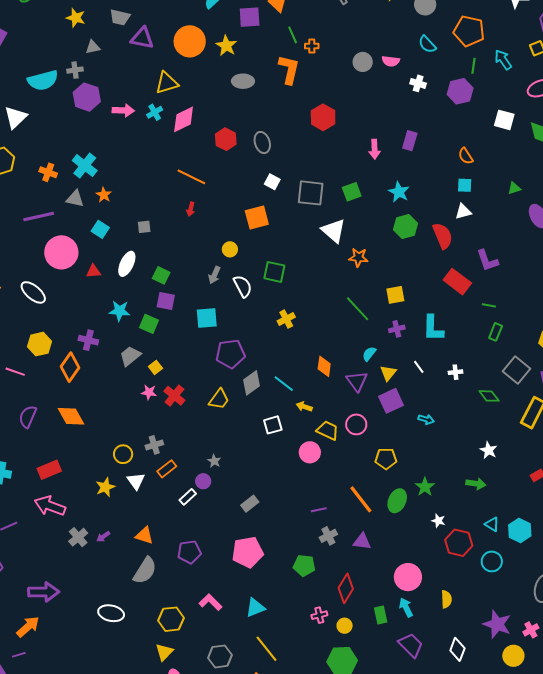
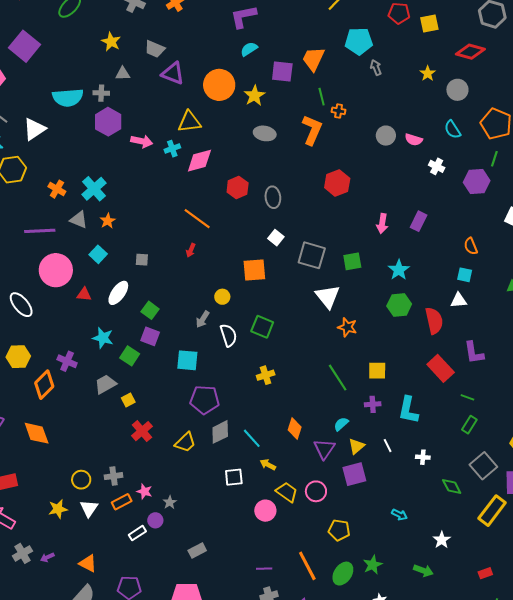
pink star: (149, 392) -> (144, 491), moved
cyan arrow: (426, 419) -> (399, 515), moved

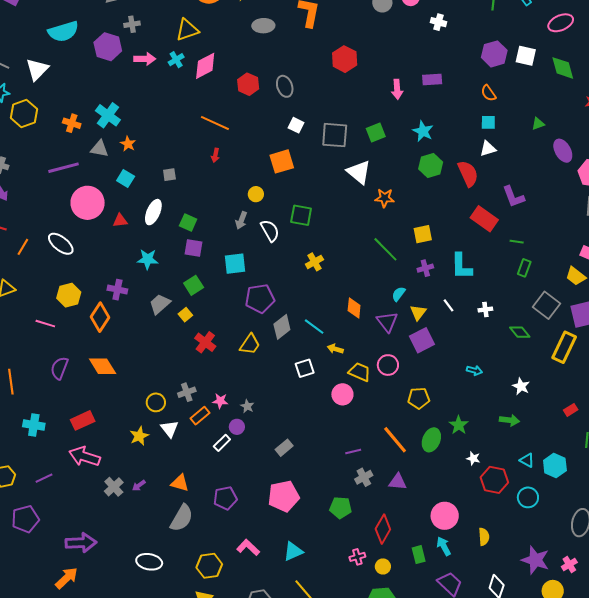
gray cross: (101, 93) -> (132, 24), moved
purple hexagon: (477, 181) -> (494, 54), moved
purple rectangle: (419, 221) -> (432, 80), turned 72
green square: (130, 356) -> (194, 285), moved, turned 36

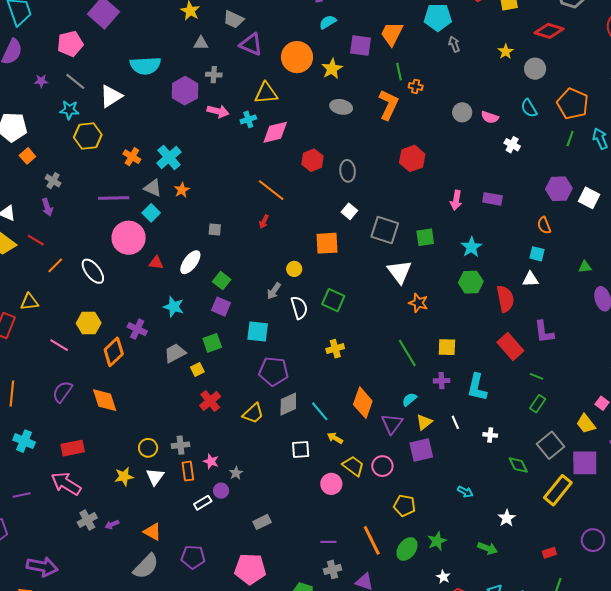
cyan square: (126, 178) -> (151, 213), moved
orange diamond: (354, 308) -> (363, 403), size x1.4
orange rectangle: (200, 416) -> (188, 471), turned -72

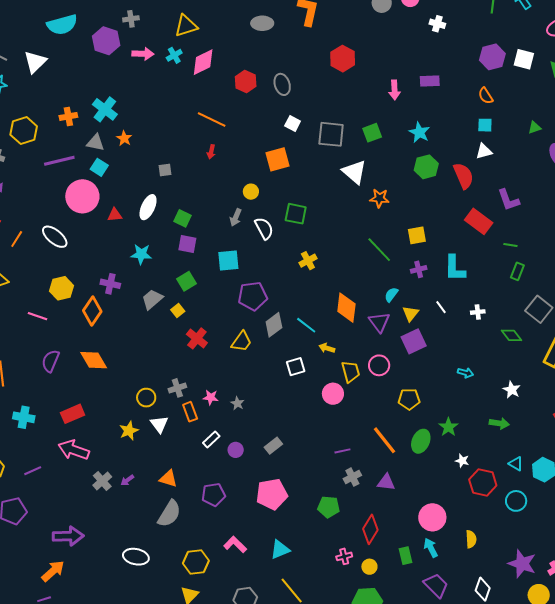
yellow hexagon: (88, 136) -> (24, 131), moved
orange cross: (132, 157) -> (68, 116), turned -30
yellow trapezoid: (353, 466) -> (351, 372), turned 50
purple circle: (221, 491) -> (236, 450), moved

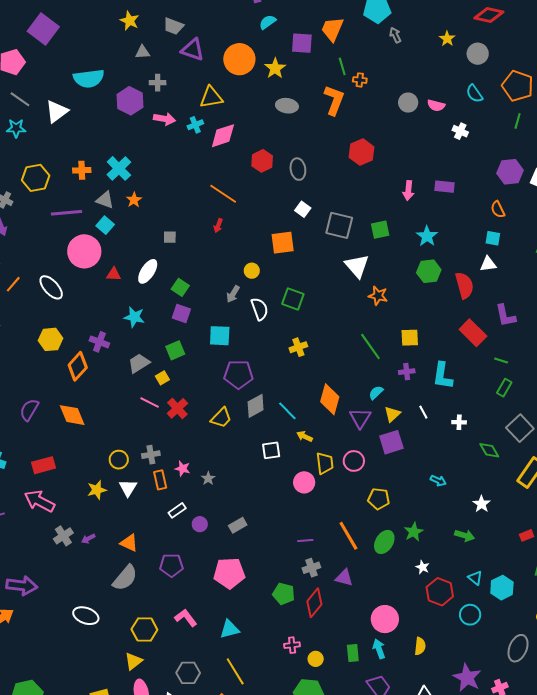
pink line: (37, 316) -> (150, 403), moved
red diamond: (370, 529) -> (314, 603), moved

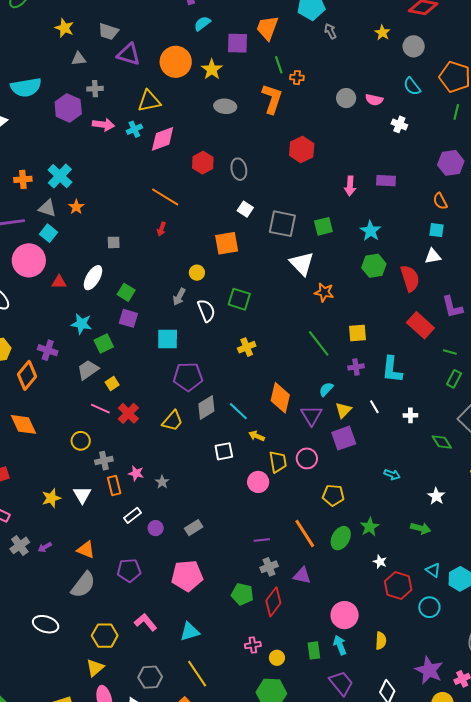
green square: (175, 350) -> (104, 344), moved
yellow circle: (119, 460) -> (81, 441), moved

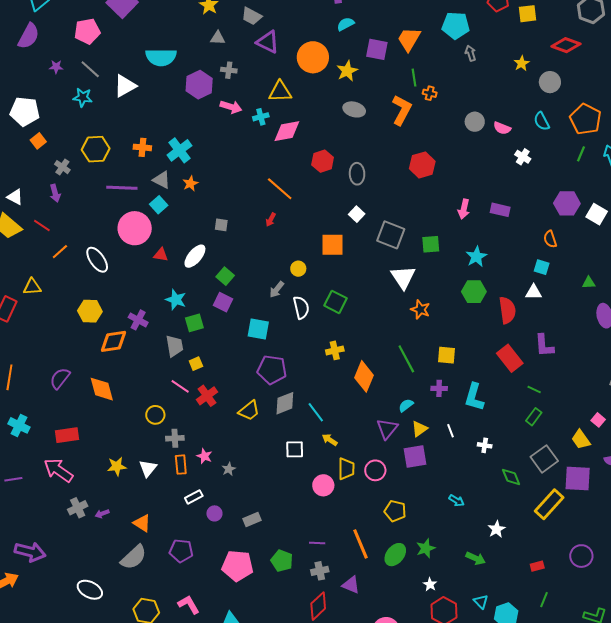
gray trapezoid: (88, 370) -> (174, 346), turned 105
orange diamond: (27, 375) -> (113, 341), turned 32
orange diamond: (280, 398) -> (364, 376), moved
green pentagon: (242, 594) -> (282, 561), moved

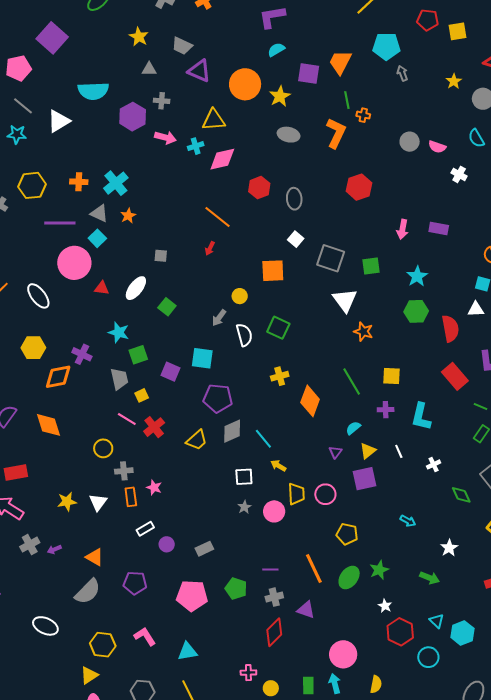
purple square: (223, 302) -> (171, 372), moved
purple triangle: (387, 429) -> (335, 452), size x0.6
white cross: (485, 445) -> (434, 464), turned -32
gray star: (229, 469) -> (244, 507), moved

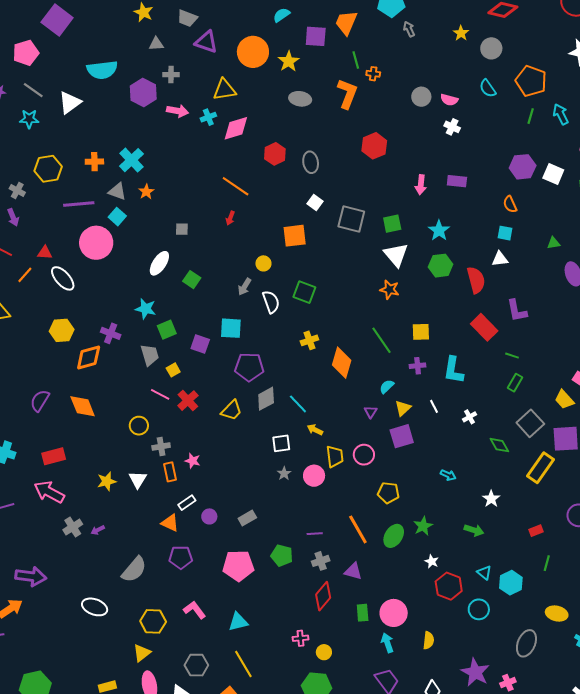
white cross: (459, 174) -> (452, 127), moved
red triangle: (102, 288) -> (45, 253), moved
white triangle: (345, 300) -> (396, 255), moved
orange triangle: (95, 557) -> (170, 523), moved
green rectangle: (308, 686) -> (363, 613), moved

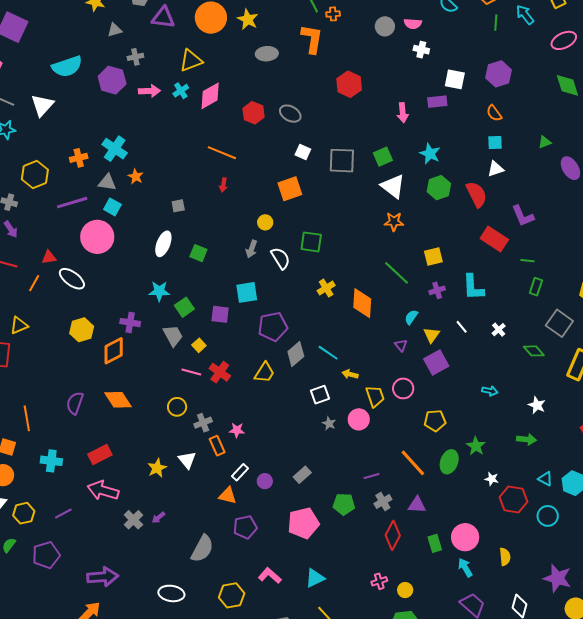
gray ellipse: (311, 162) -> (290, 114), turned -40
white square: (553, 174) -> (455, 79), moved

